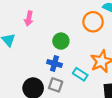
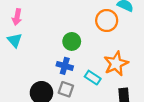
pink arrow: (29, 19) -> (17, 17), moved

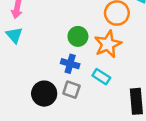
orange star: (116, 64) -> (108, 44), moved

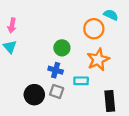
orange star: (108, 44) -> (98, 60), moved
cyan rectangle: (101, 77) -> (81, 81), turned -32

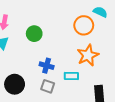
green circle: (62, 48) -> (34, 34), moved
black circle: (34, 95) -> (15, 84), moved

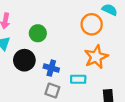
black circle: (15, 84) -> (24, 60), moved

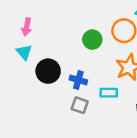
green circle: (38, 33) -> (92, 40), moved

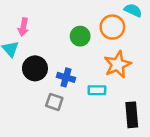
pink arrow: (27, 27) -> (23, 27), moved
gray square: (80, 105) -> (54, 102), moved

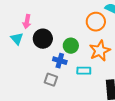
green circle: (80, 36) -> (71, 46), moved
black circle: (35, 68) -> (43, 39), moved

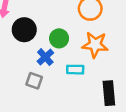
orange star: (100, 51) -> (95, 45), turned 30
blue cross: (60, 61) -> (45, 57), turned 32

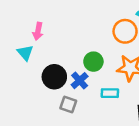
black circle: (24, 30) -> (54, 77), moved

